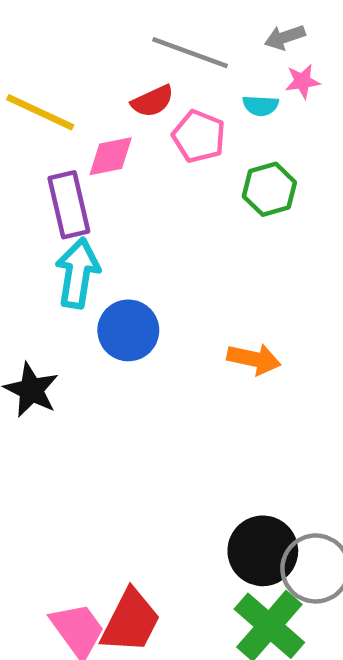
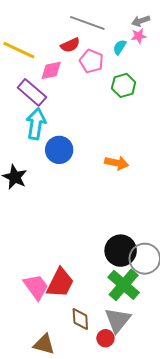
gray arrow: (285, 37) -> (141, 21), moved
cyan semicircle: (261, 106) -> (120, 47), turned 119
purple rectangle: (69, 205) -> (32, 92), turned -36

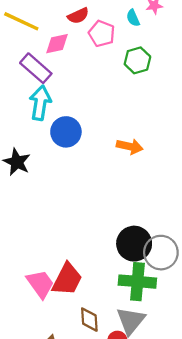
cyan semicircle: (120, 47) -> (133, 18), turned -56
green cross: (124, 285) -> (137, 282), turned -36

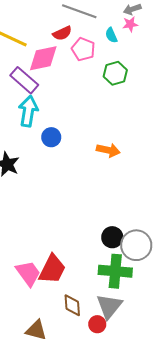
pink diamond: (57, 44) -> (43, 58), size x1.4
blue circle: (66, 132) -> (51, 137), size x0.7
black circle: (134, 244) -> (112, 237), size x0.7

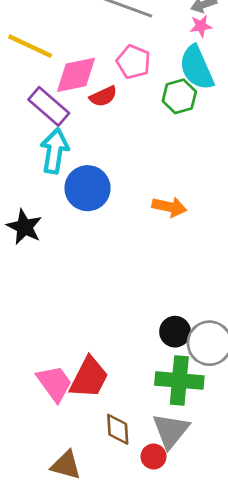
red semicircle: (62, 33) -> (103, 96), moved
cyan semicircle: (111, 35) -> (197, 68), moved, size x2.0
blue circle: (51, 137) -> (88, 188), size x1.6

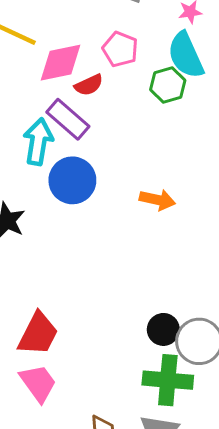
purple rectangle: (49, 106) -> (68, 119), moved
red trapezoid: (89, 378) -> (38, 334), moved

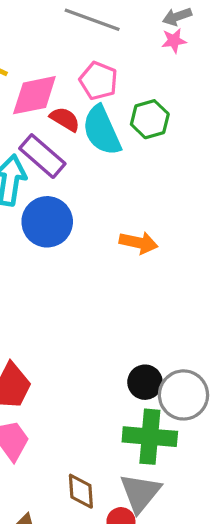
cyan semicircle: (186, 55) -> (102, 130), moved
red semicircle: (89, 85) -> (65, 119), turned -124

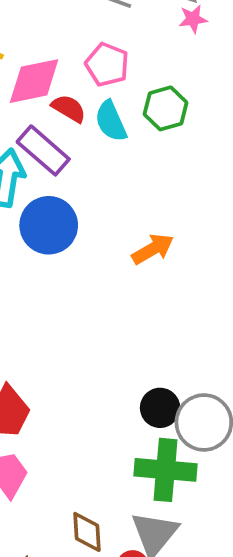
cyan semicircle: (102, 130) -> (111, 121), size x0.7
orange arrow: (139, 243) -> (153, 249), turned -42

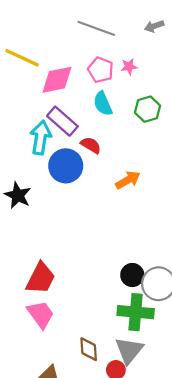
pink star: (193, 19) -> (129, 67), moved
red semicircle: (69, 108) -> (91, 145), moved
green hexagon: (166, 108) -> (148, 109), moved

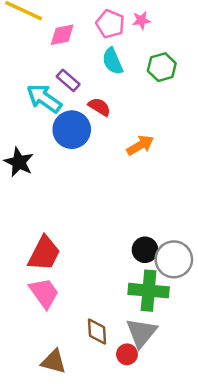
pink diamond: (57, 80) -> (62, 35), size x0.7
purple rectangle: (62, 121) -> (68, 80), size x0.7
cyan arrow: (41, 138) -> (44, 98), turned -64

